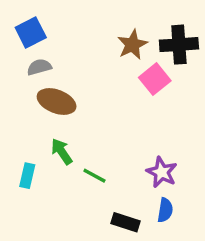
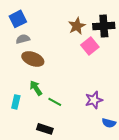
purple star: (162, 172) -> (94, 100), turned 30
blue semicircle: (165, 210) -> (109, 123), moved, turned 96
black rectangle: (125, 222) -> (45, 129), moved

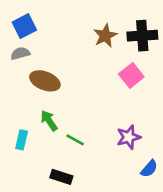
gray semicircle: (23, 39) -> (20, 53), moved
pink square: (90, 46) -> (131, 75), moved
blue semicircle: (109, 123) -> (149, 169), turned -64

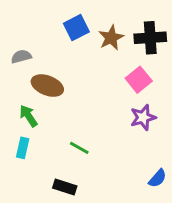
blue square: (24, 26) -> (76, 28), moved
green arrow: (49, 121) -> (28, 116), moved
purple star: (129, 137) -> (143, 117), moved

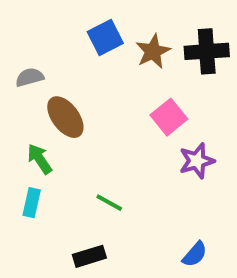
pink square: (139, 80) -> (169, 117), moved
brown ellipse: (47, 86) -> (65, 117), turned 32
blue semicircle: (158, 178) -> (195, 254), moved
black rectangle: (65, 187) -> (89, 256), turned -35

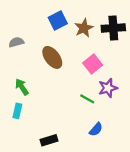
brown ellipse: (65, 117) -> (52, 57), moved
green line: (109, 203) -> (87, 99), moved
blue semicircle: (195, 254) -> (96, 129), moved

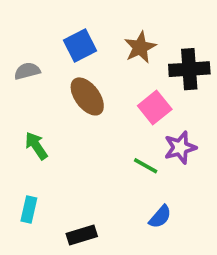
blue square: (58, 20) -> (80, 45), moved
black cross: (113, 28) -> (189, 69), moved
cyan rectangle: (17, 111) -> (29, 209), moved

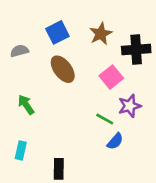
blue semicircle: (160, 217) -> (115, 141), moved
black rectangle: (82, 235) -> (59, 169), turned -72

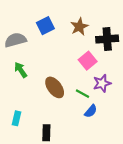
gray semicircle: (19, 51) -> (15, 40), size x1.5
brown ellipse: (63, 69) -> (55, 87), moved
green arrow: (26, 105) -> (21, 70), moved

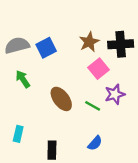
blue square: (45, 26) -> (46, 48), moved
brown star: (79, 27) -> (89, 42), moved
blue semicircle: (91, 111) -> (95, 143), moved

